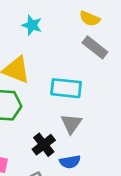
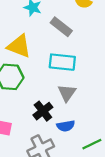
gray rectangle: (95, 47) -> (61, 27), moved

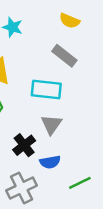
gray rectangle: (61, 27) -> (64, 56), moved

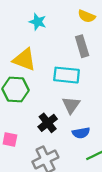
gray rectangle: (64, 56) -> (82, 46), turned 35
blue semicircle: (50, 162) -> (81, 133), moved

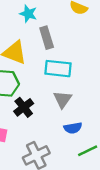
gray rectangle: (82, 46) -> (47, 38), moved
black cross: (48, 123) -> (24, 107), moved

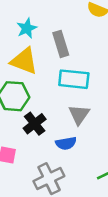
cyan star: (28, 14) -> (27, 28), moved, turned 30
blue semicircle: (73, 128) -> (66, 143), moved

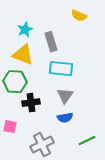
black cross: (35, 124) -> (31, 103), turned 30
blue semicircle: (66, 143) -> (65, 118), moved

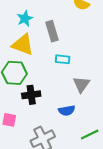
cyan rectangle: (61, 69) -> (63, 59), size x0.6
gray triangle: (65, 96) -> (81, 84), moved

